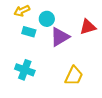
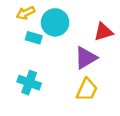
cyan circle: (47, 19) -> (55, 22), size x1.5
purple triangle: (60, 37) -> (86, 58), moved

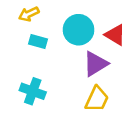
cyan circle: (55, 22) -> (79, 30), moved
red triangle: (103, 32) -> (115, 35), turned 48

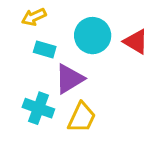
purple triangle: (96, 64) -> (69, 79), moved
yellow trapezoid: (97, 99) -> (82, 117), moved

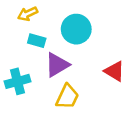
red triangle: (136, 42) -> (115, 71), moved
cyan cross: (38, 108) -> (18, 81), moved, turned -35

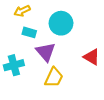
purple triangle: (57, 65) -> (46, 52), turned -40

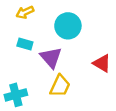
cyan rectangle: (29, 32) -> (25, 44), moved
cyan cross: (14, 65) -> (16, 95), moved

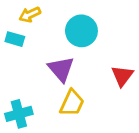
cyan rectangle: (25, 44) -> (15, 39), moved
red triangle: (102, 63) -> (122, 76), turned 36

